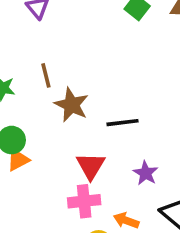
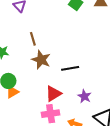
brown line: (46, 75) -> (33, 39), moved
red triangle: (91, 166) -> (53, 94), turned 30

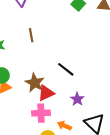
brown star: (41, 60) -> (35, 83), moved
black line: (70, 68) -> (66, 69), turned 42

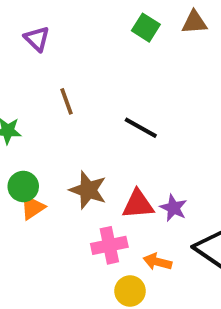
black line: (66, 69) -> (141, 128), moved
red triangle: (46, 93) -> (138, 204), moved, turned 30

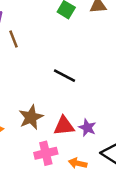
brown line: (67, 101) -> (14, 39), moved
brown star: (88, 190) -> (31, 117), turned 30

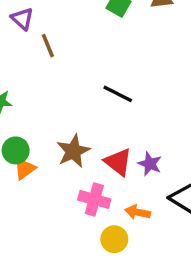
red triangle: (64, 126) -> (118, 162), turned 45
pink cross: (46, 153) -> (94, 199), turned 30

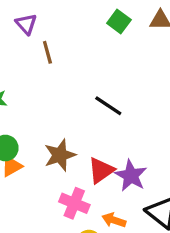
red triangle: (118, 162) -> (101, 170), turned 40
purple star: (150, 164) -> (131, 176), size x1.4

